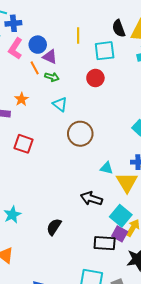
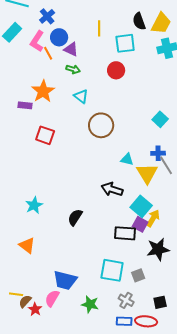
blue cross: (13, 23) -> (47, 16), moved, turned -35
orange line: (35, 68) -> (48, 53), moved
orange star: (22, 99) -> (43, 91), size x1.6

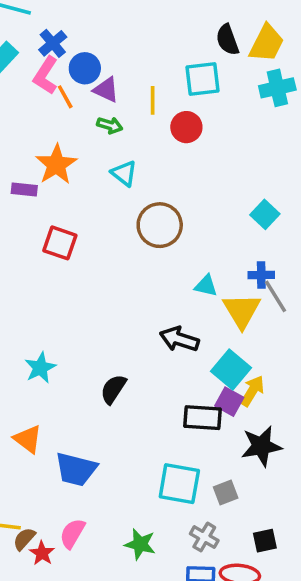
blue cross: (47, 16) -> (53, 43), moved
yellow line: (99, 28) -> (153, 100), moved
blue trapezoid: (65, 280) -> (76, 469), moved

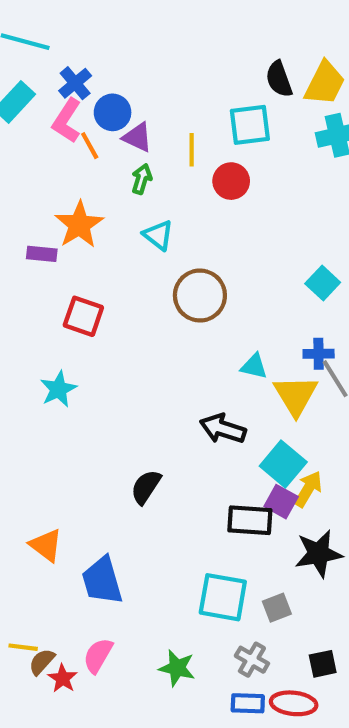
green arrow: (110, 125) -> (142, 179), turned -90
cyan star: (40, 368) -> (58, 389), moved
blue trapezoid: (76, 469) -> (102, 581), turned 60

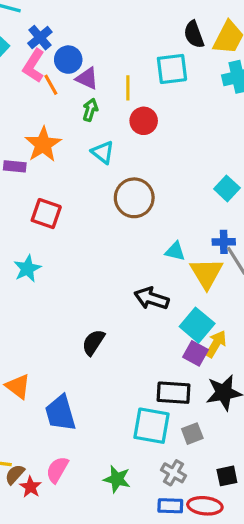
red circle: (231, 181) -> (144, 121), moved
black rectangle: (250, 520) -> (173, 393), moved

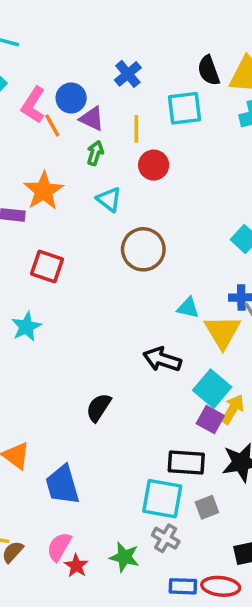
blue cross: (40, 38) -> (128, 74), moved
gray cross: (173, 473) -> (166, 538), moved
red star: (31, 487) -> (76, 566), moved

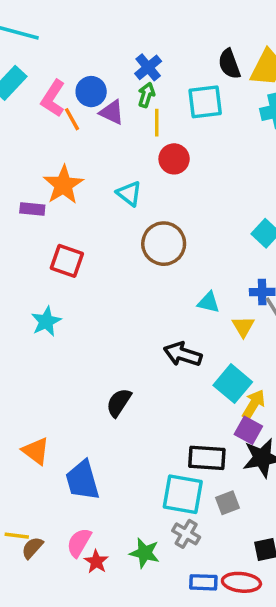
green arrow: (95, 153) -> (146, 95), moved
yellow triangle: (222, 332) -> (243, 327), size x0.6
purple square: (210, 420) -> (248, 430), moved

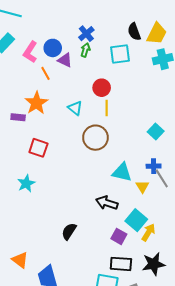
orange line: (72, 119) -> (46, 73), moved
yellow line: (157, 123) -> (107, 108), moved
cyan triangle: (209, 302) -> (122, 172), size x1.5
purple square: (248, 430) -> (119, 236), moved

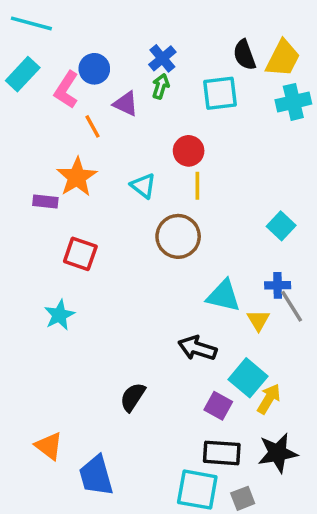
blue circle: (53, 48) -> (94, 69), moved

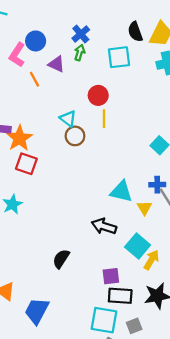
orange star: (77, 177) -> (19, 138), moved
brown circle: (178, 236) -> (75, 136), moved, size x0.7
purple square: (218, 406) -> (111, 276), moved, turned -36
blue trapezoid: (96, 476) -> (37, 311), turned 44

